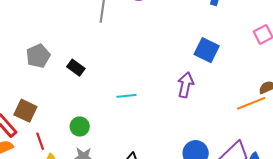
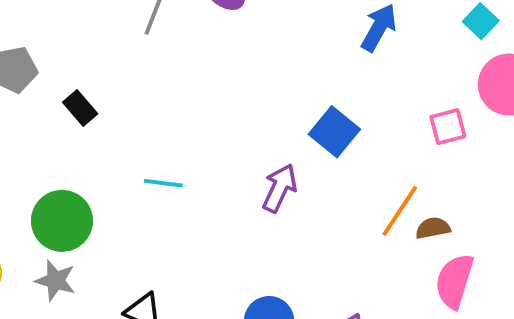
orange line: (251, 103) -> (400, 211), moved, turned -48
green circle: (80, 126) -> (62, 221), size x1.6

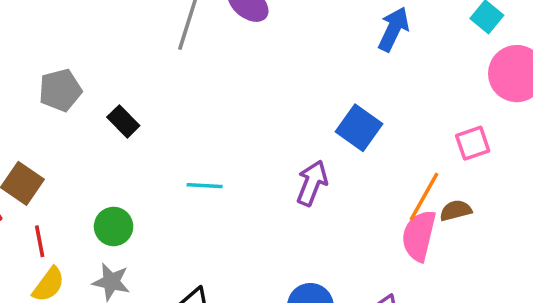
pink square: (448, 127) -> (473, 143), moved
green circle: (62, 221) -> (114, 226), size x0.7
pink semicircle: (454, 281) -> (419, 236), moved

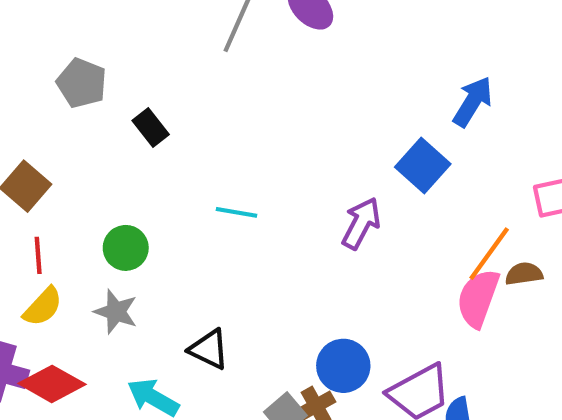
blue arrow: (394, 29) -> (473, 102), moved
gray pentagon: (60, 90) -> (82, 83), turned 30

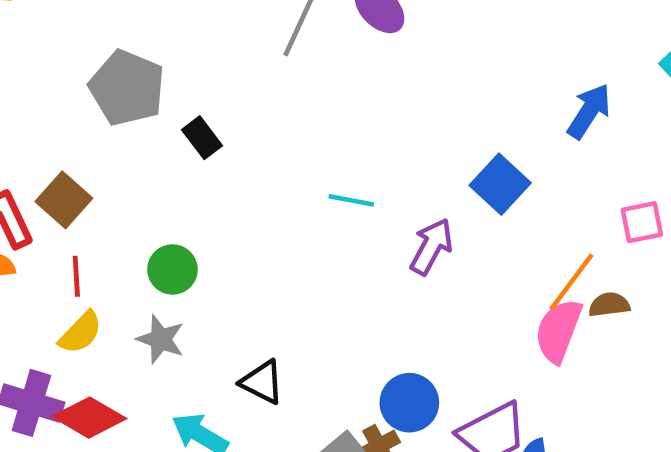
gray pentagon: (82, 83) -> (127, 88), size x1.4
blue arrow: (473, 102) -> (589, 111), moved
cyan line: (236, 212) -> (351, 200), moved

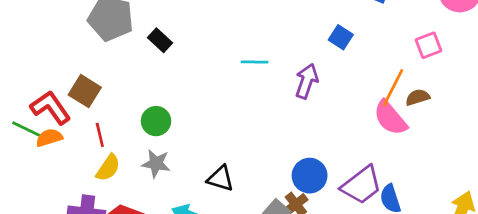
blue square: (500, 184) -> (341, 37), size x0.7
pink semicircle: (558, 331) -> (390, 118), turned -51

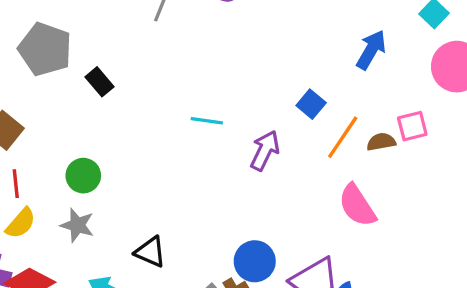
orange line: (393, 88) -> (343, 137), moved
brown semicircle: (418, 97) -> (381, 142), moved

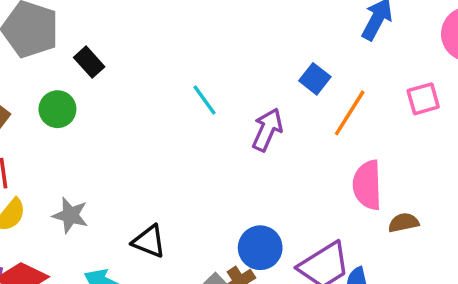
cyan line: (207, 121) -> (205, 100), turned 48
brown semicircle: (381, 142) -> (404, 223), moved
green circle: (83, 176) -> (57, 109), moved
pink semicircle: (357, 205) -> (367, 185), turned 33

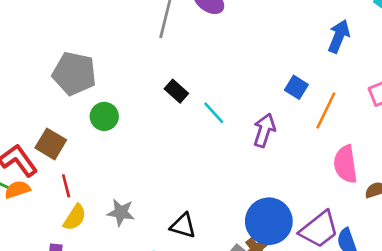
black rectangle: (89, 62) -> (176, 91), moved
green circle: (57, 109) -> (104, 116), moved
blue circle: (260, 248) -> (269, 221), size x1.4

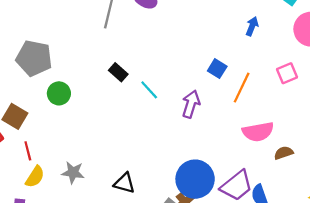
blue arrow: (339, 36) -> (252, 26), size x0.7
pink semicircle: (345, 164) -> (258, 132), turned -92

